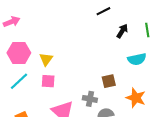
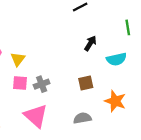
black arrow: (122, 31) -> (90, 43), moved
gray cross: (90, 99) -> (42, 84), moved, turned -32

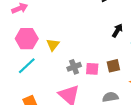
pink square: (20, 83) -> (92, 69), moved

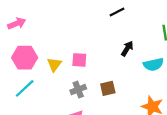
brown square: (113, 66) -> (108, 88), moved
pink square: (92, 69) -> (79, 60), moved

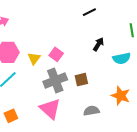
pink square: (79, 60) -> (56, 54), turned 32
gray cross: (78, 90) -> (55, 81), size x1.6

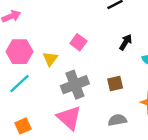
pink square: (56, 54) -> (78, 42), moved
brown square: (81, 80) -> (115, 83), moved

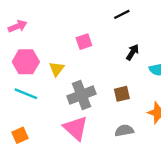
pink square: (78, 42) -> (84, 42), moved, turned 35
cyan line: (20, 83) -> (26, 94), turned 65
orange square: (23, 126) -> (20, 135), moved

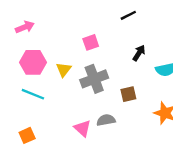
gray cross: (82, 95) -> (94, 79), moved
pink triangle: (76, 128) -> (82, 128), size x0.7
gray semicircle: (124, 131) -> (106, 120), moved

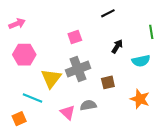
yellow triangle: (64, 69) -> (51, 78), moved, size x1.5
cyan line: (33, 94) -> (33, 98), moved

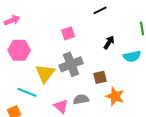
orange star: (140, 99) -> (115, 96), moved

